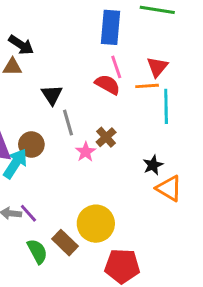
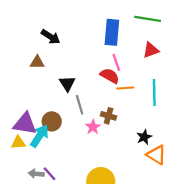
black arrow: (21, 45) -> (51, 37), moved
red triangle: (157, 67) -> (151, 50), moved, turned 30
orange line: (147, 86) -> (125, 88), moved
brown cross: (106, 137) -> (109, 116), turned -32

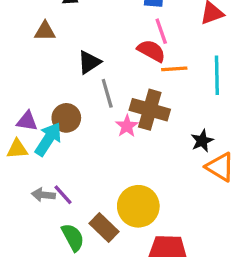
black triangle: (67, 84) -> (89, 62), turned 30
brown cross: (109, 116) -> (150, 110), size x1.6
purple triangle: (25, 124) -> (27, 121), size x0.6

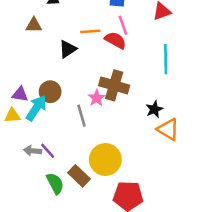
orange line: (174, 69) -> (90, 31), moved
gray line: (107, 93) -> (81, 116), moved

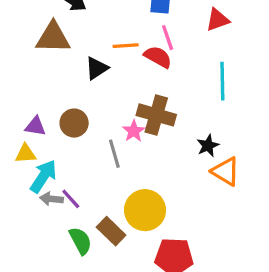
brown triangle: (34, 25) -> (53, 38), size x1.6
cyan arrow: (36, 108) -> (43, 176), moved

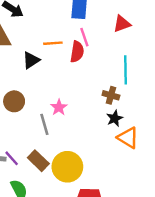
red semicircle: (158, 57) -> (77, 52), turned 70
brown cross: (156, 115) -> (111, 95), moved, size x0.6
brown rectangle: (111, 231) -> (38, 161), moved

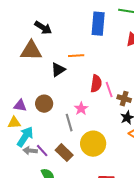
pink line: (84, 37) -> (109, 90), moved
red semicircle: (77, 52) -> (96, 84), moved
yellow circle: (67, 167) -> (93, 144), moved

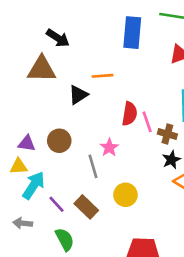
yellow circle: (93, 144) -> (125, 195), size x0.7
gray arrow: (30, 151) -> (23, 223), moved

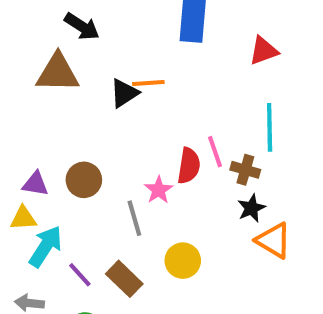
black triangle: (78, 95) -> (124, 93), moved
red semicircle: (130, 114) -> (189, 166), moved

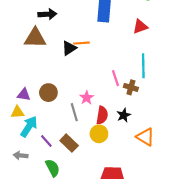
black arrow: (82, 26) -> (47, 14), turned -36
red semicircle: (189, 166) -> (102, 115), moved
black star: (251, 208) -> (124, 115), moved
orange triangle: (274, 240) -> (145, 137), moved

